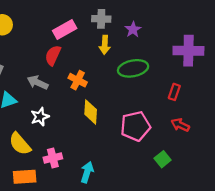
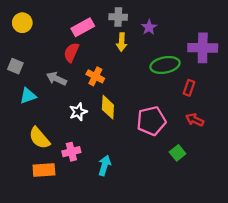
green ellipse: (133, 68) -> (165, 65), moved
white star: (40, 117) -> (78, 112), moved

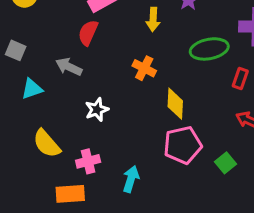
orange cross: (95, 76) -> (144, 68), moved
yellow diamond: (108, 107) -> (175, 104), moved
pink pentagon: (151, 121) -> (183, 145), moved
orange rectangle: (44, 170) -> (70, 194), moved

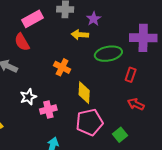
yellow arrow: (153, 19) -> (80, 35), moved, turned 91
red semicircle: (88, 33) -> (22, 42), turned -54
pink cross: (88, 161) -> (48, 110), moved

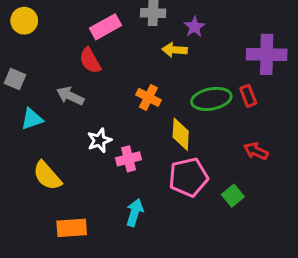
green ellipse: (108, 54) -> (211, 99), moved
red rectangle: (131, 75) -> (248, 96), moved, turned -40

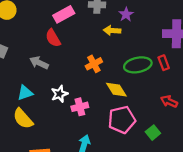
orange cross: (148, 97) -> (94, 64), turned 35
cyan triangle: (32, 119) -> (25, 93), moved
yellow diamond: (181, 134) -> (116, 90), turned -35

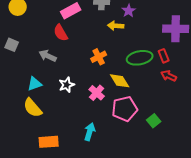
red arrow: (169, 101) -> (169, 76), moved
pink cross: (80, 107) -> (97, 93), moved, turned -35

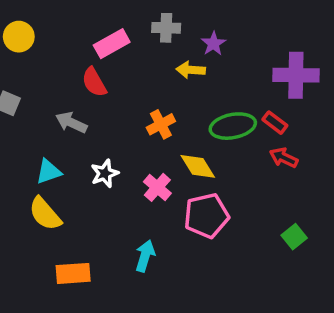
red rectangle: (164, 56) -> (275, 123), turned -32
green square: (154, 121) -> (294, 237), moved

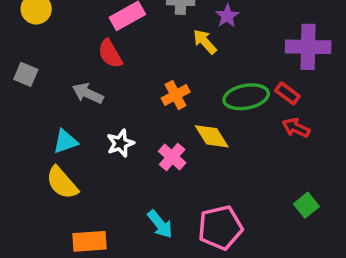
yellow arrow: (191, 70) -> (205, 42), turned 44
pink pentagon: (206, 216) -> (220, 228), moved
cyan arrow: (145, 256) -> (160, 224), turned 124

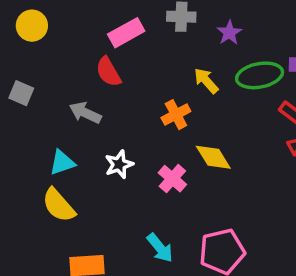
yellow arrow: (205, 42) -> (206, 81), moved
green ellipse: (246, 97) -> (260, 75), moved

